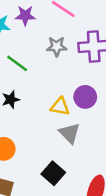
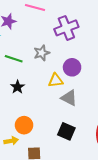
gray star: (57, 46) -> (42, 53), moved

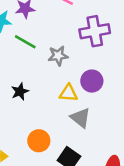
green line: (14, 59) -> (25, 42), moved
orange circle: (24, 125) -> (39, 141), moved

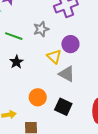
green line: (25, 42) -> (14, 36), moved
yellow triangle: (68, 93) -> (54, 57), turned 49

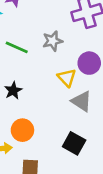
black star: (16, 62) -> (13, 90), moved
orange circle: (38, 97) -> (22, 130), moved

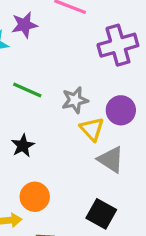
gray star: (53, 41) -> (75, 100), moved

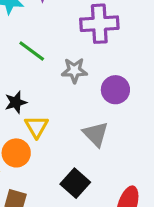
purple cross: (118, 45) -> (99, 24), moved
yellow triangle: (92, 129) -> (36, 127), moved

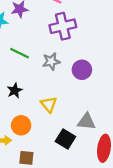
yellow triangle: (36, 127) -> (49, 104), moved
gray triangle: (96, 134) -> (86, 122), moved, turned -30

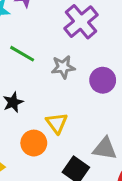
purple cross: (63, 26) -> (81, 22), turned -30
orange circle: (21, 125) -> (34, 143), moved

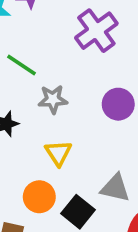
gray star: (63, 67) -> (53, 99), moved
orange circle: (34, 143) -> (39, 197), moved

